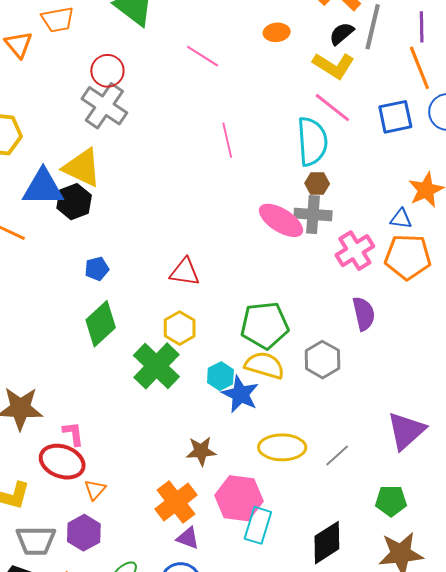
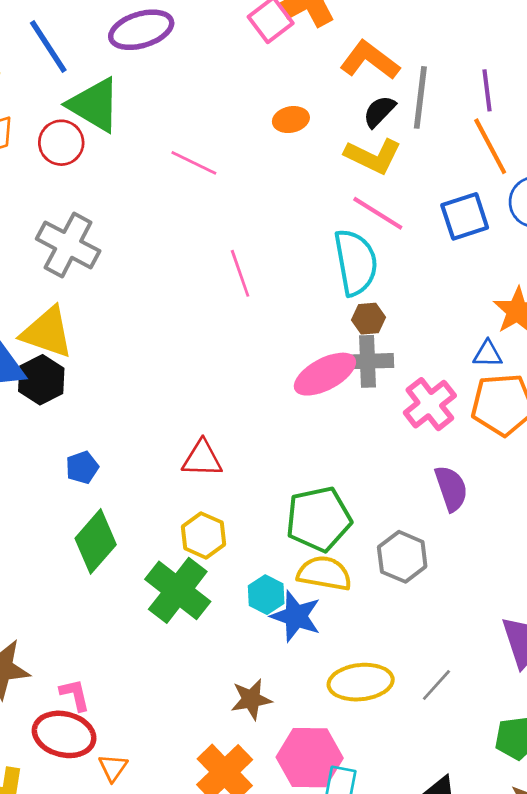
red circle: (107, 71) -> (61, 143), moved
pink ellipse: (281, 220) -> (325, 374), turned -54

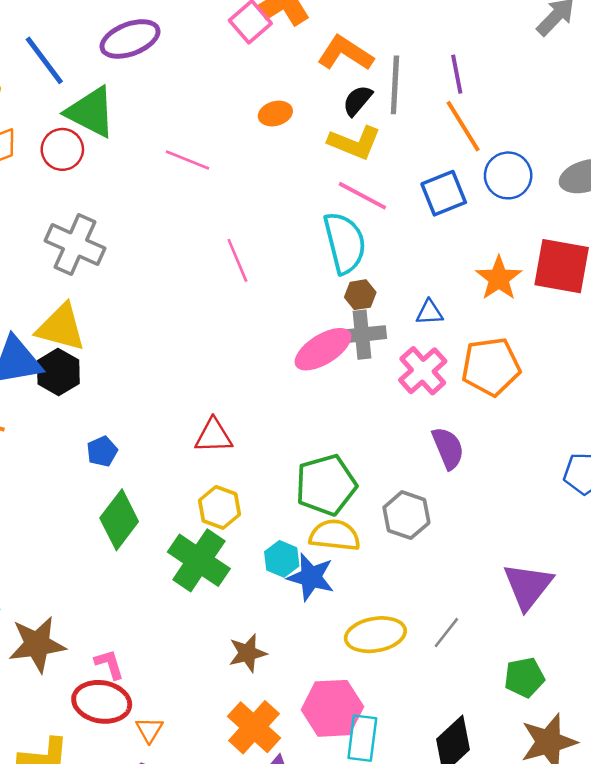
blue triangle: (488, 354) -> (429, 312), moved
brown star: (251, 699) -> (248, 653), moved

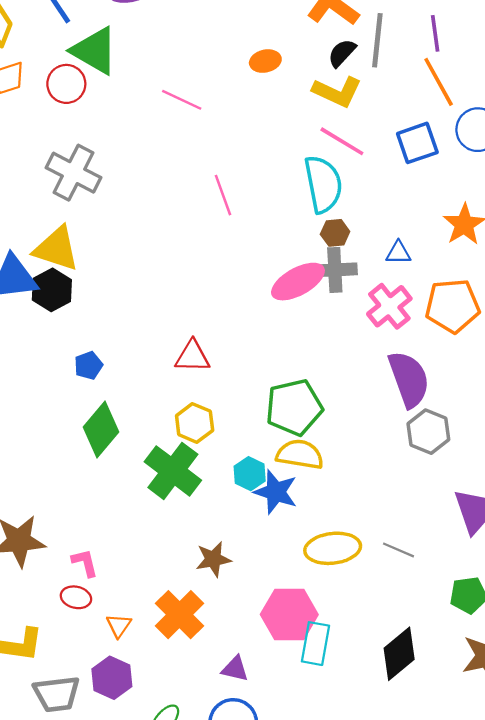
purple semicircle: (448, 448) -> (409, 379), size x1.4
gray hexagon: (406, 515) -> (428, 432), moved
gray line: (446, 633) -> (399, 550), turned 72
red ellipse: (102, 702) -> (76, 597), size x0.6
orange cross: (254, 727) -> (180, 615), moved

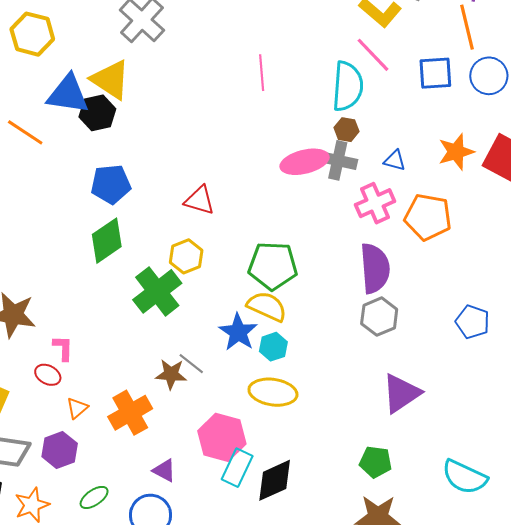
blue pentagon: (88, 365) -> (111, 184), size x1.6
cyan hexagon: (250, 474) -> (273, 347), moved
gray line: (399, 550) -> (191, 364), moved
black diamond: (399, 654) -> (275, 480), moved

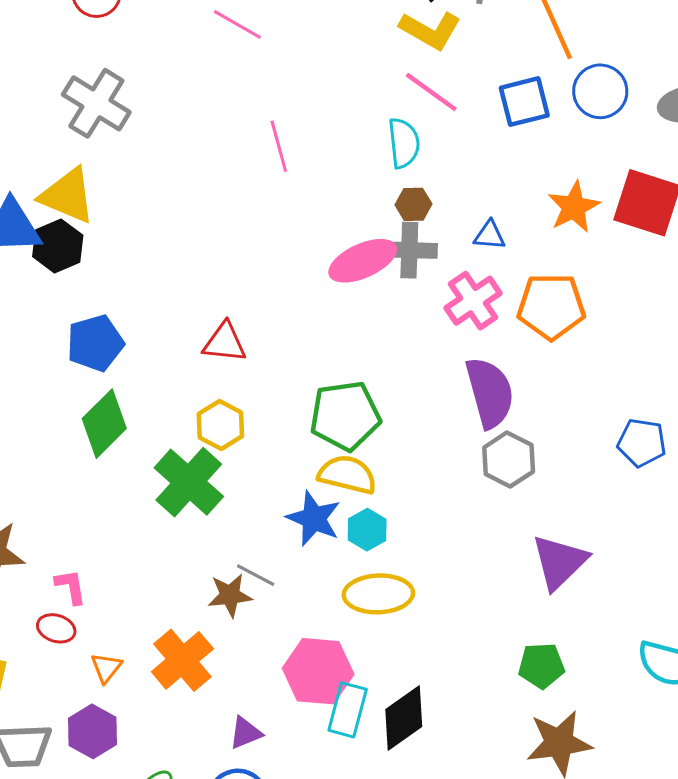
cyan semicircle: (348, 86) -> (404, 143), size x0.7
purple triangle: (164, 470) -> (246, 733), turned -40

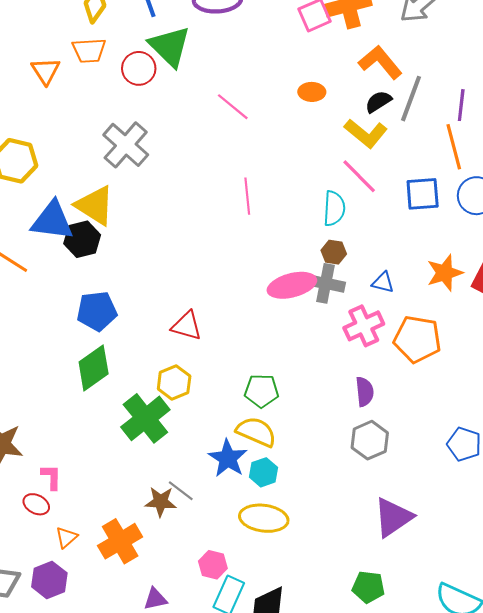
purple semicircle: (490, 393) -> (365, 392), size x0.6
green pentagon: (345, 416) -> (262, 391), size x0.7
pink hexagon: (318, 671) -> (213, 565), size x0.6

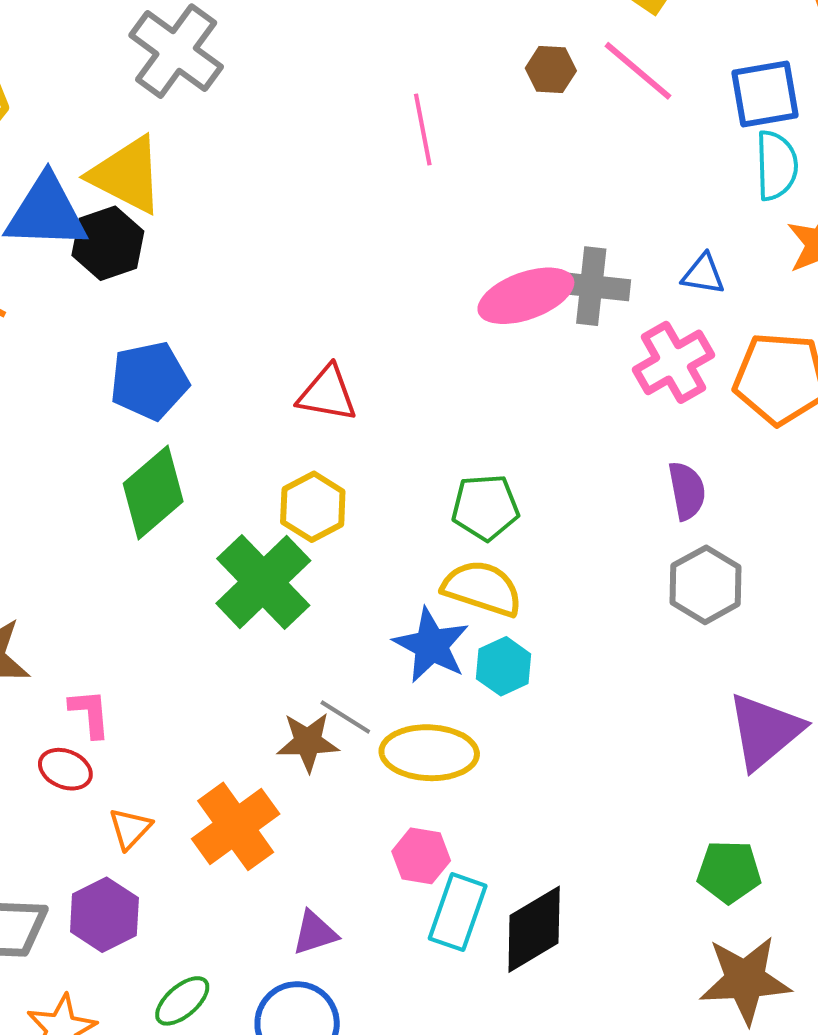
cyan semicircle: (334, 208) -> (776, 165), moved
brown hexagon: (334, 252) -> (551, 69), moved
yellow ellipse: (264, 518) -> (429, 753), moved

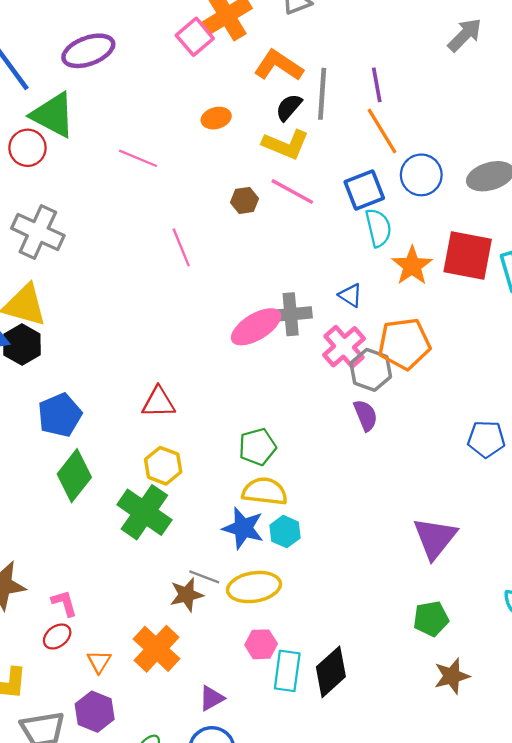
blue triangle: (703, 274) -> (351, 295), turned 35
gray hexagon: (706, 585) -> (371, 370), moved
red ellipse: (65, 769) -> (57, 636), turned -48
brown star: (745, 980) -> (452, 676), size x0.7

